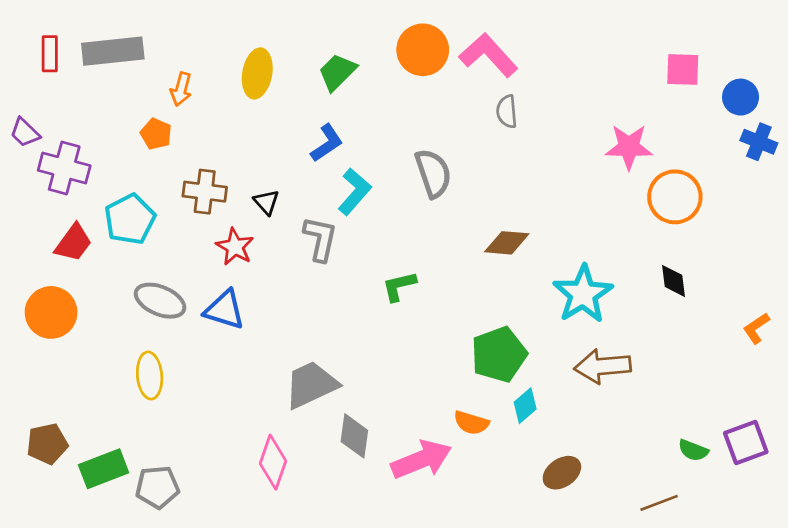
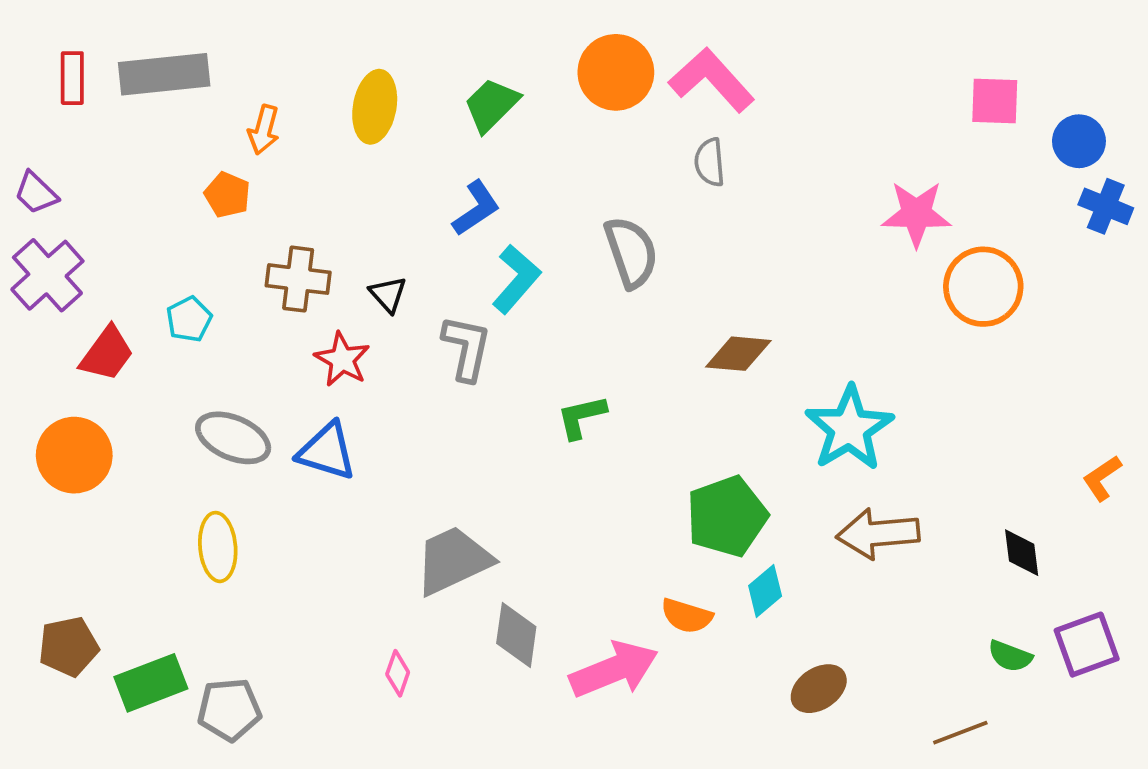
gray semicircle: (507, 112) -> (710, 162), moved
purple cross: (64, 168) -> (47, 275), moved, turned 33
cyan pentagon: (130, 219) -> (189, 319), size x0.6
black diamond: (674, 281) -> (1022, 553), moved
pink diamond: (273, 462) -> (398, 673), size x0.6

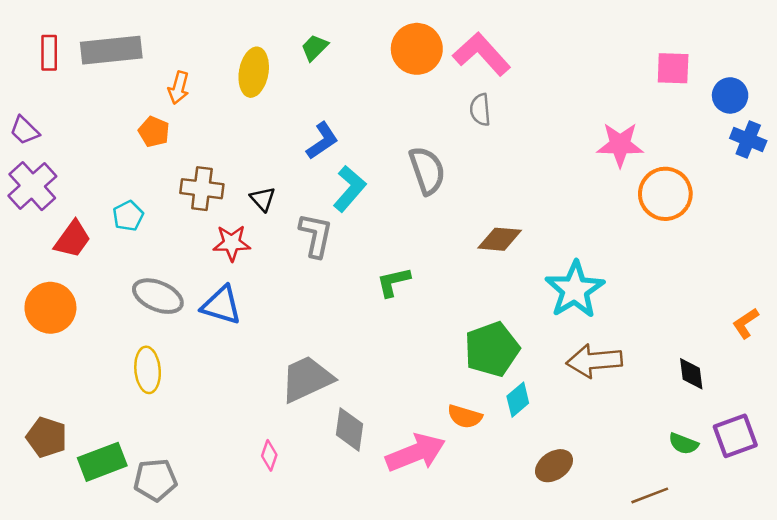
green trapezoid: (491, 105) -> (315, 48), moved, size x0.7
red star: (342, 359) -> (232, 243), turned -30
brown pentagon: (68, 646) -> (47, 437), turned 30

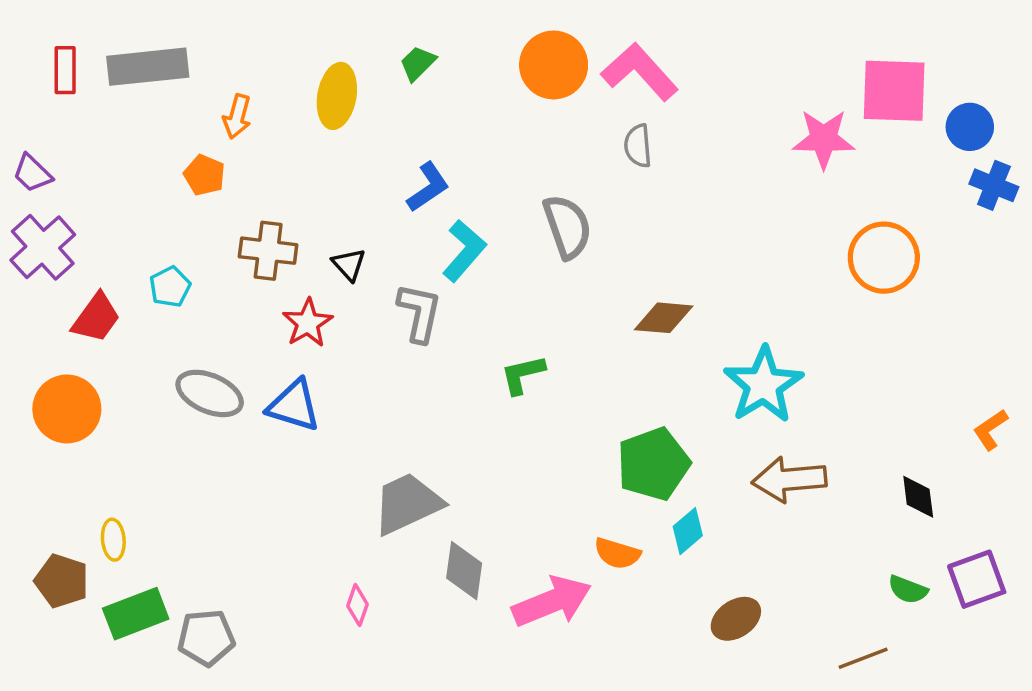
pink square: (673, 68) -> (894, 91), size x1.5
pink star: (620, 145) -> (824, 139), moved
red star: (232, 243) -> (308, 323), turned -30
yellow ellipse: (148, 370) -> (113, 540), moved, size x0.7

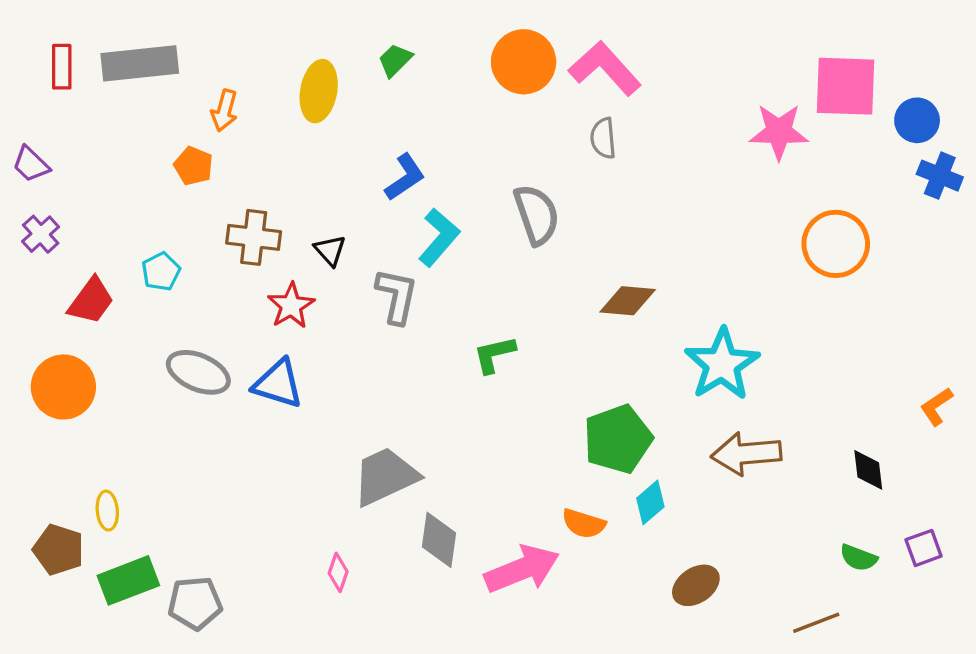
purple cross: (43, 247) -> (41, 234), size x0.6
purple square: (977, 579) -> (924, 548), size x0.7

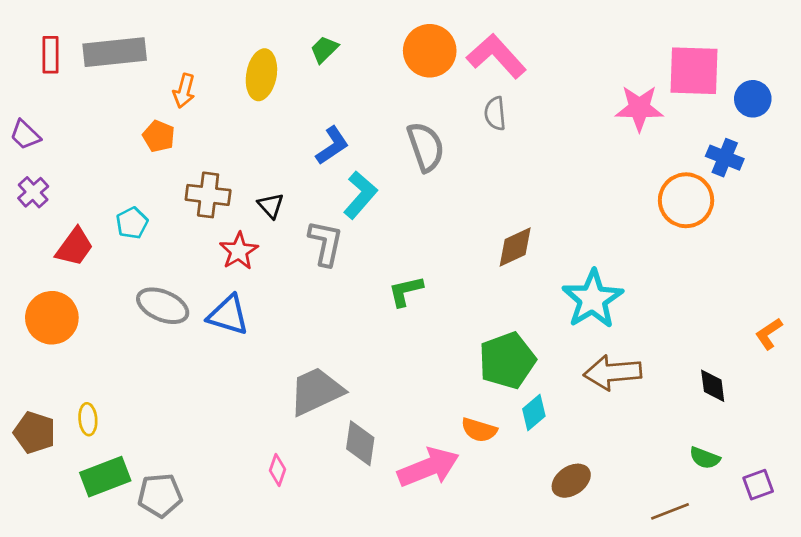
blue cross: (940, 176) -> (725, 158), moved
gray semicircle: (537, 215) -> (426, 147), moved
brown diamond: (628, 301) -> (515, 247), turned -30
purple square: (924, 548) -> (758, 485), moved
brown pentagon: (59, 550) -> (34, 433), moved

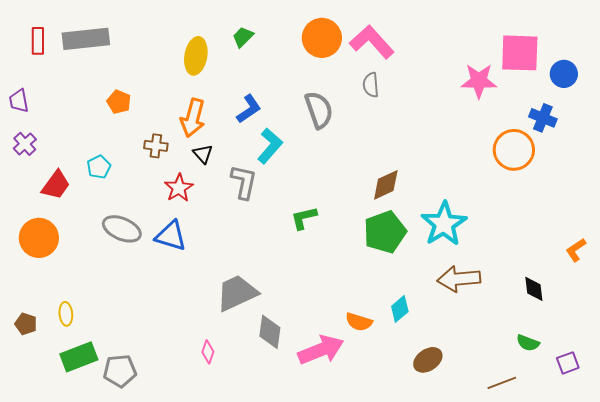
orange arrow: (184, 91) -> (193, 118), moved, size x1.5
purple trapezoid: (25, 135) -> (19, 101), turned 35
brown cross: (208, 195) -> (156, 146), size x0.7
green pentagon: (507, 360) -> (385, 232), moved
brown pentagon: (34, 433) -> (26, 324), size x0.7

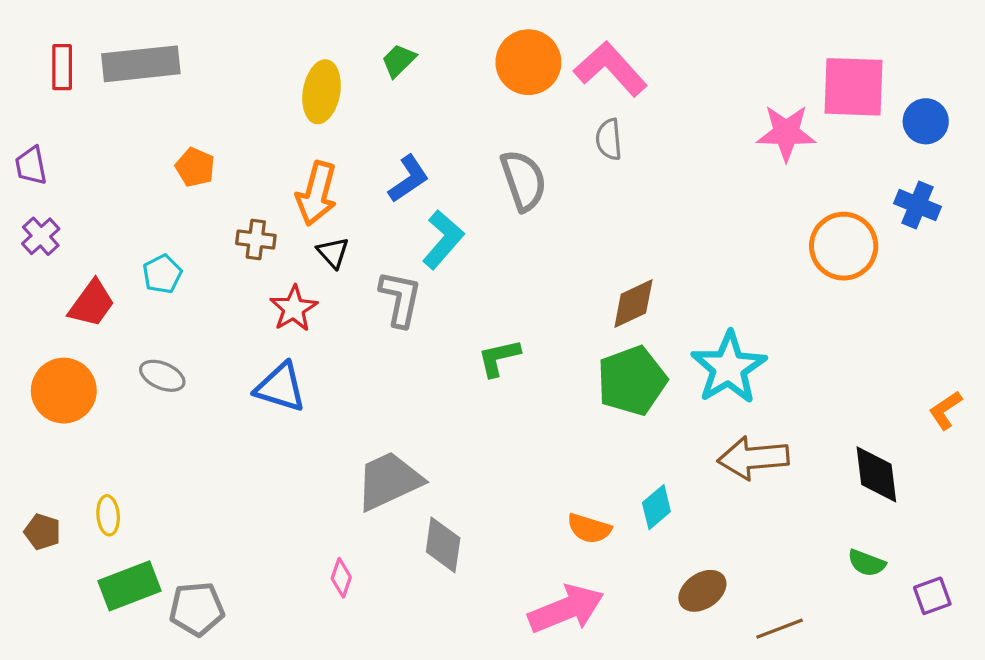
blue cross: (543, 118) -> (917, 205), moved
gray ellipse: (122, 229) -> (162, 376), moved, size x0.7
black diamond: (534, 289) -> (876, 474), size x1.4
pink arrow: (321, 350) -> (566, 609), moved
brown line: (502, 383) -> (780, 629), moved

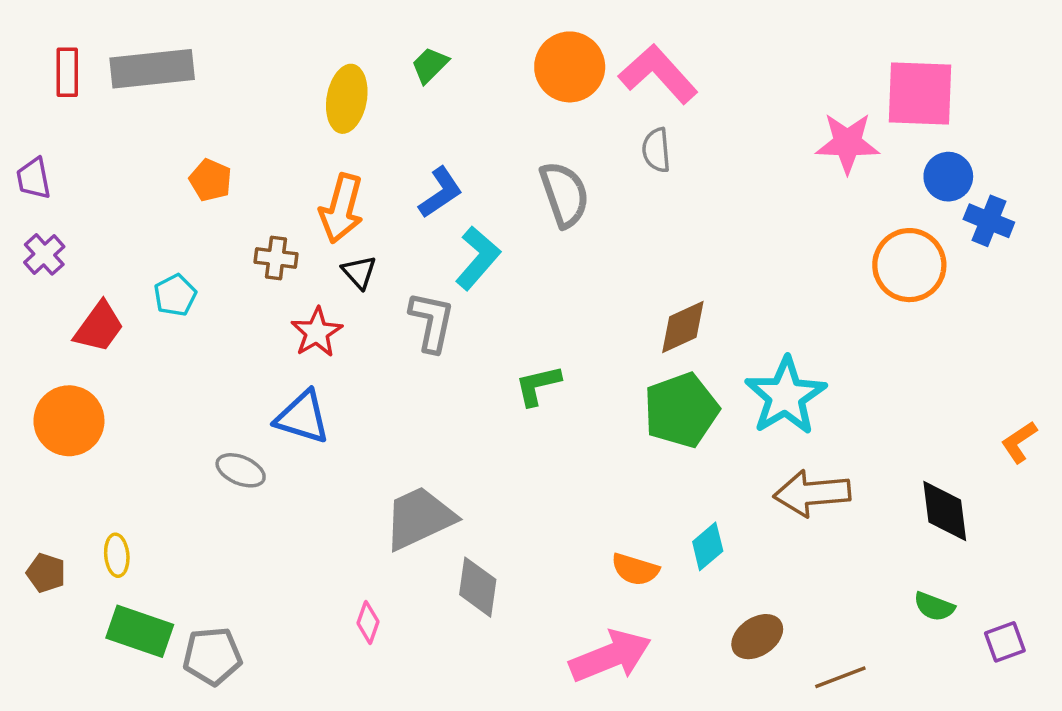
blue circle: (926, 121) -> (948, 177), moved
gray ellipse: (162, 376) -> (241, 470), moved
green rectangle: (129, 586) -> (140, 631), turned 40

